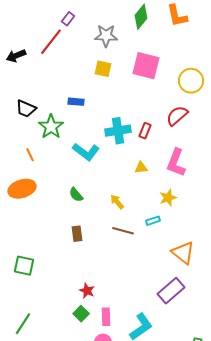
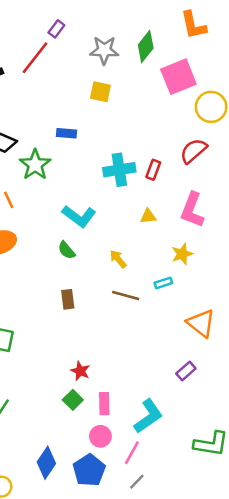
green diamond: (141, 17) -> (146, 47), moved
pink square: (146, 66) -> (178, 77), moved, turned -36
cyan L-shape: (86, 152) -> (79, 216), moved
purple rectangle: (171, 291) -> (186, 371), size x0.6

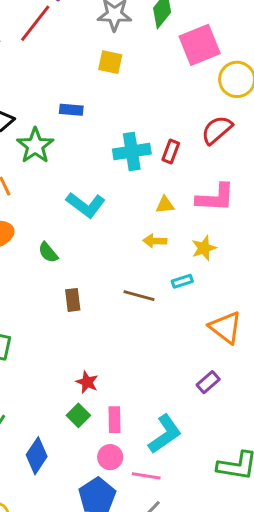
pink L-shape: (192, 210) -> (215, 198), turned -108
green semicircle: (66, 250) -> (48, 252), moved
yellow arrow: (118, 259) -> (155, 241), moved, turned -48
pink line: (132, 453) -> (146, 476), turned 70
blue diamond: (46, 463) -> (37, 456), moved

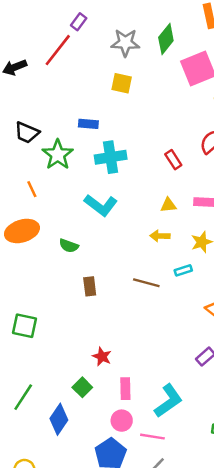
cyan cross: (132, 151) -> (111, 157), moved
red rectangle: (171, 151) -> (173, 160), turned -54
green semicircle: (48, 252) -> (69, 246), turned -30
green square: (78, 415) -> (82, 387), moved

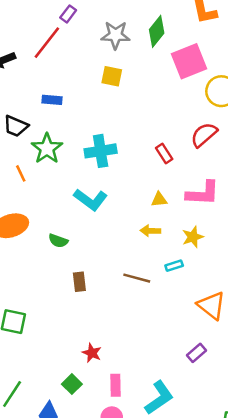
blue rectangle: (88, 124) -> (52, 100), moved
orange line: (32, 189) -> (21, 173), moved

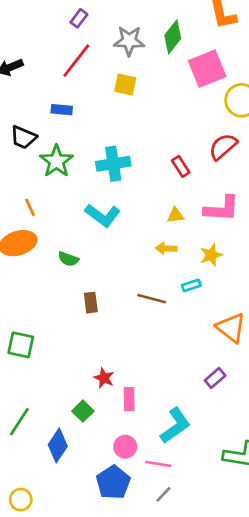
red line: (47, 43) -> (76, 61), moved
orange line: (21, 173) -> (30, 207), moved
pink rectangle: (116, 385) -> (129, 399), moved

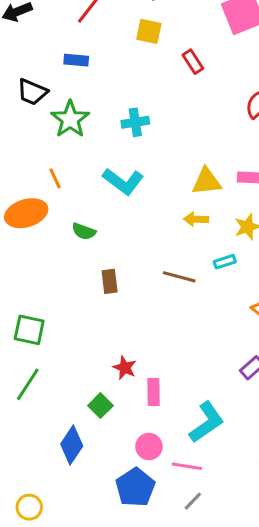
cyan cross: (113, 164) -> (135, 122), size x0.7
red rectangle: (181, 166) -> (193, 62), moved
orange line: (30, 207) -> (55, 178), moved
yellow triangle: (175, 215) -> (207, 181), size x1.5
green line: (19, 422) -> (28, 384), moved

